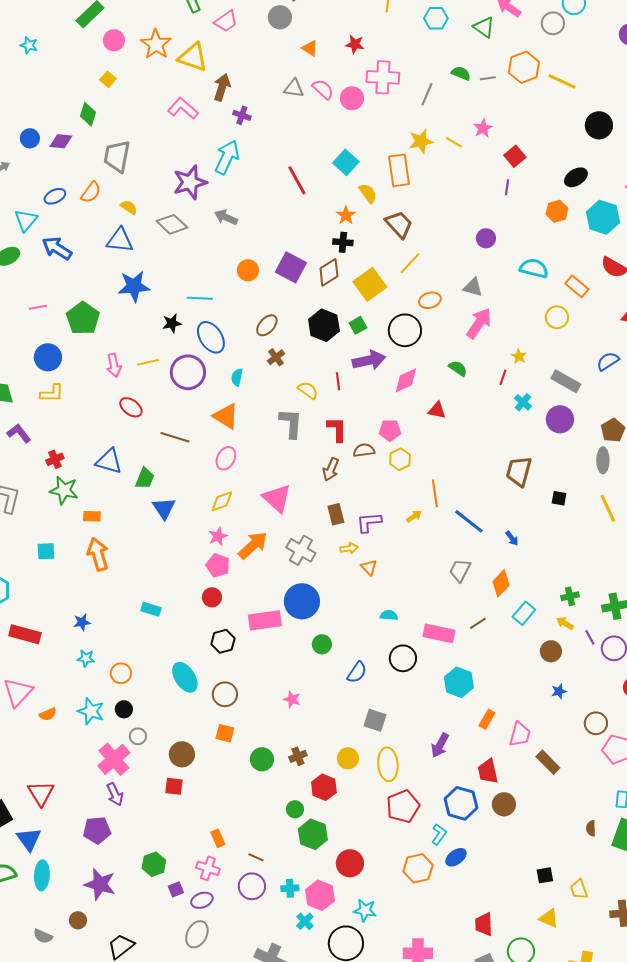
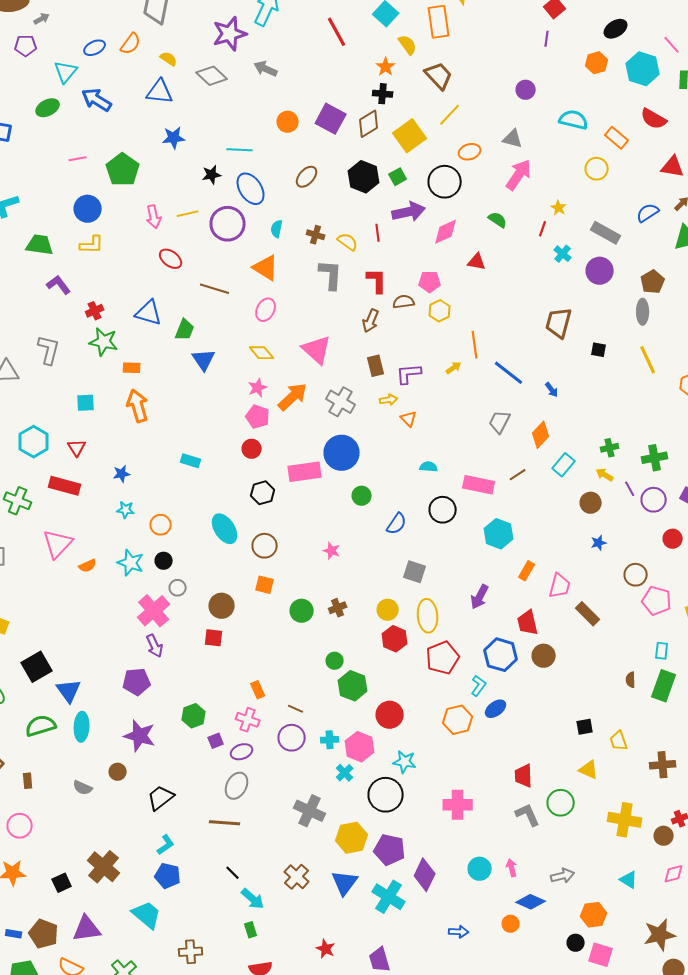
blue star: (134, 286) -> (174, 138), size x0.7
brown cross: (276, 357) -> (316, 235), moved, turned -36
yellow diamond: (222, 501) -> (262, 353), turned 70
red hexagon: (324, 787) -> (395, 639), moved
red triangle: (41, 793) -> (77, 448), moved, size x0.7

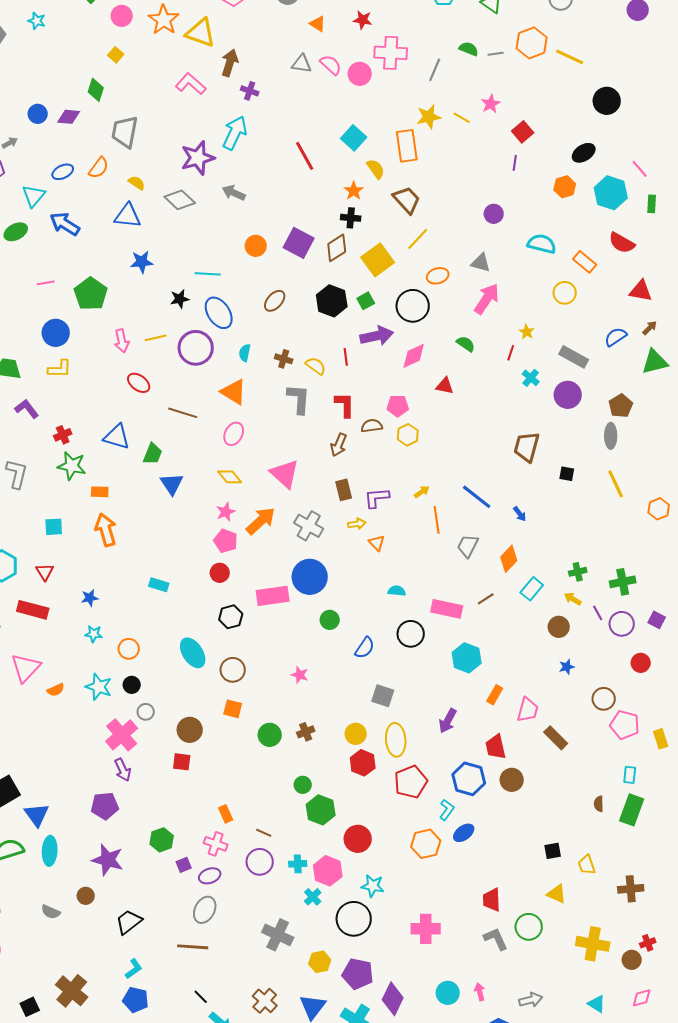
orange line: (475, 345) -> (437, 520), moved
yellow hexagon: (352, 838) -> (320, 962), size x0.7

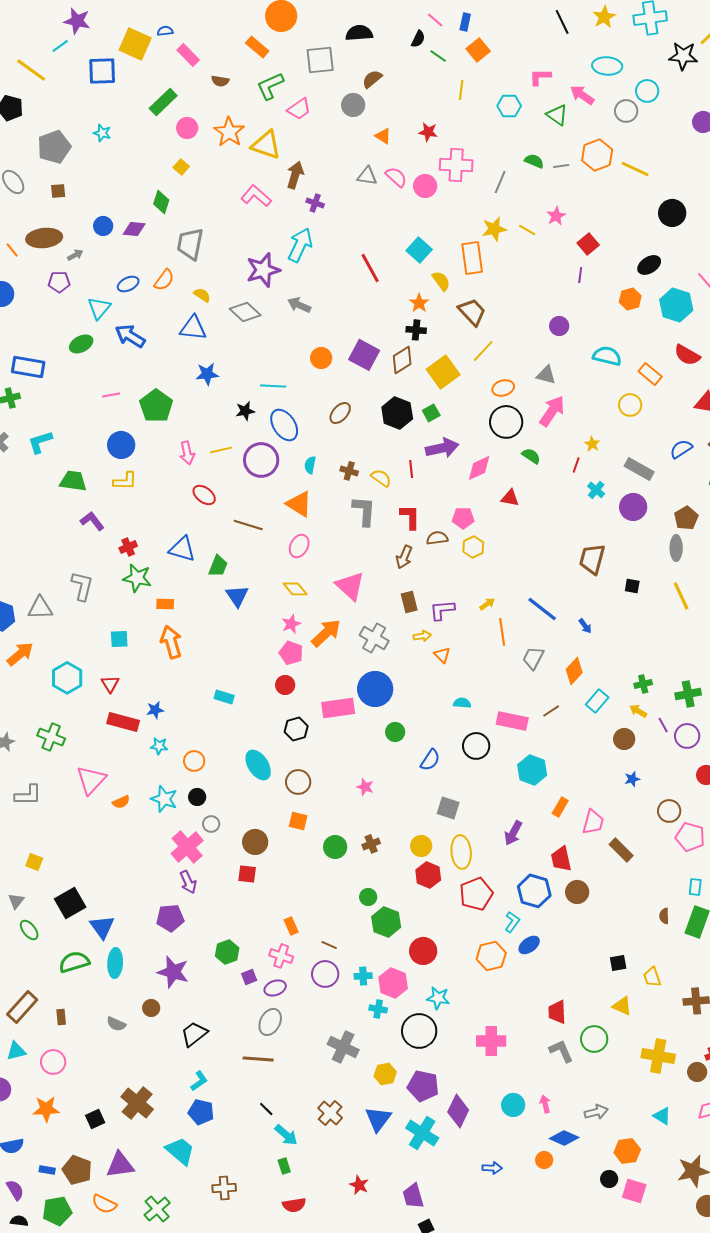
black circle: (413, 306) -> (506, 422), moved
red rectangle: (33, 610) -> (123, 722), moved
cyan cross: (313, 897) -> (378, 1009), turned -36

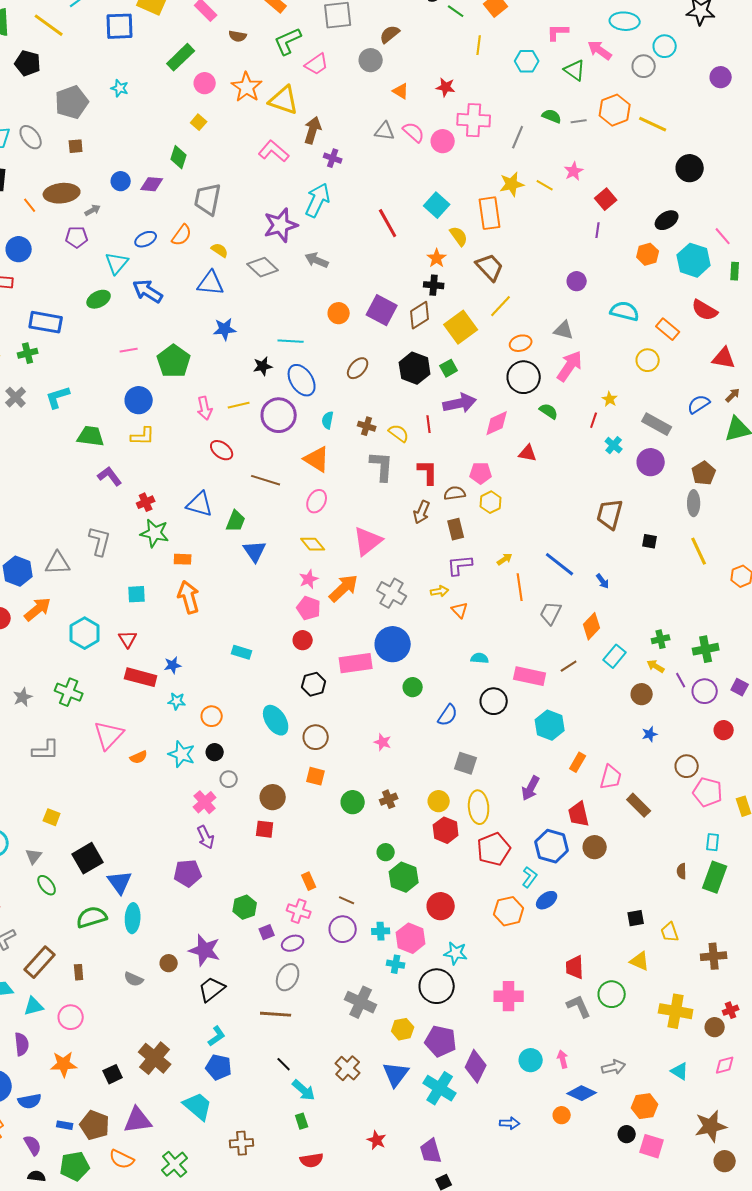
pink triangle: (350, 586) -> (368, 541), turned 40
brown rectangle: (409, 602) -> (456, 529), moved
pink cross: (187, 847) -> (205, 802), size x0.7
purple star: (173, 972) -> (205, 950), moved

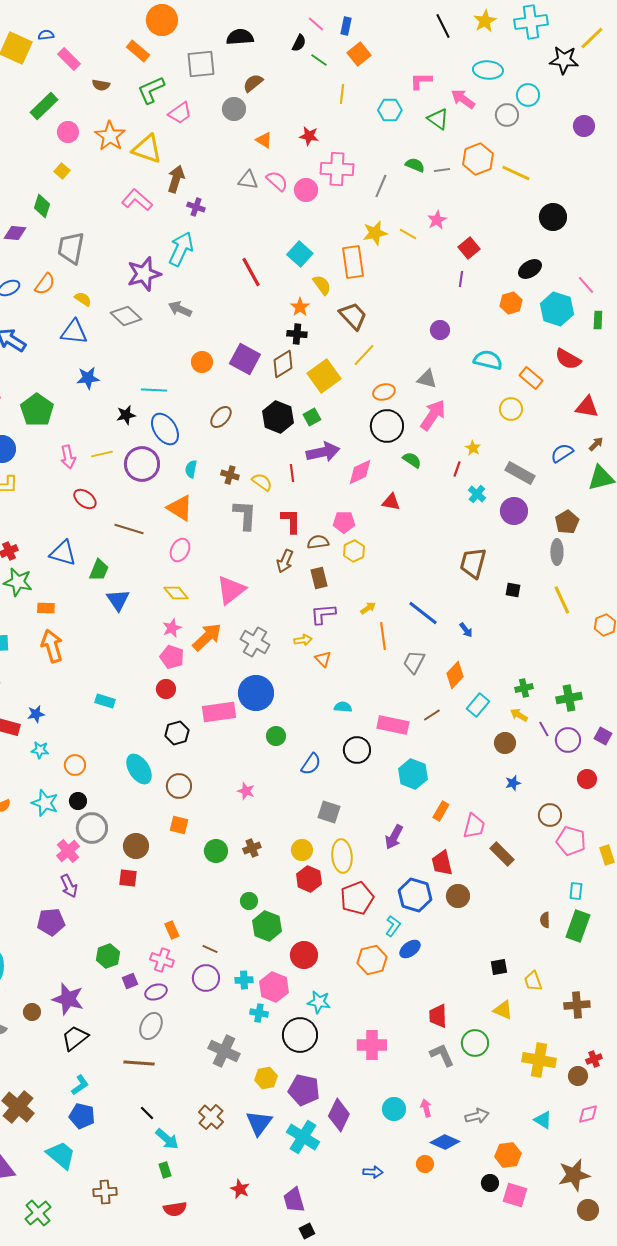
gray circle: (229, 779) -> (92, 828), size x1.8

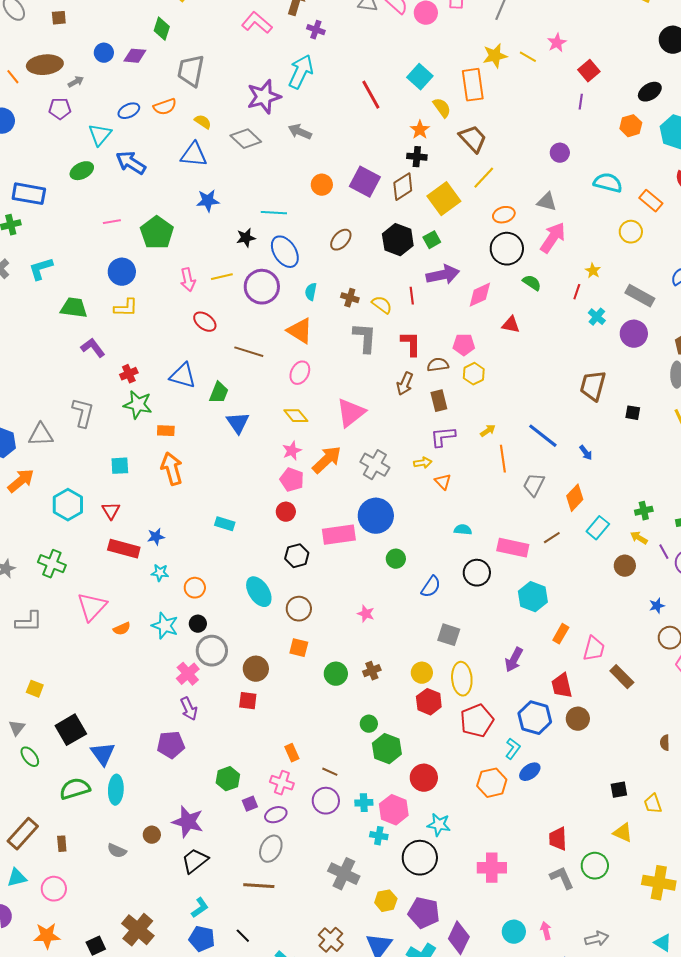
orange semicircle: (45, 284) -> (165, 107), turned 35
blue star: (513, 783) -> (657, 606), moved
black line: (147, 1113) -> (243, 936), moved

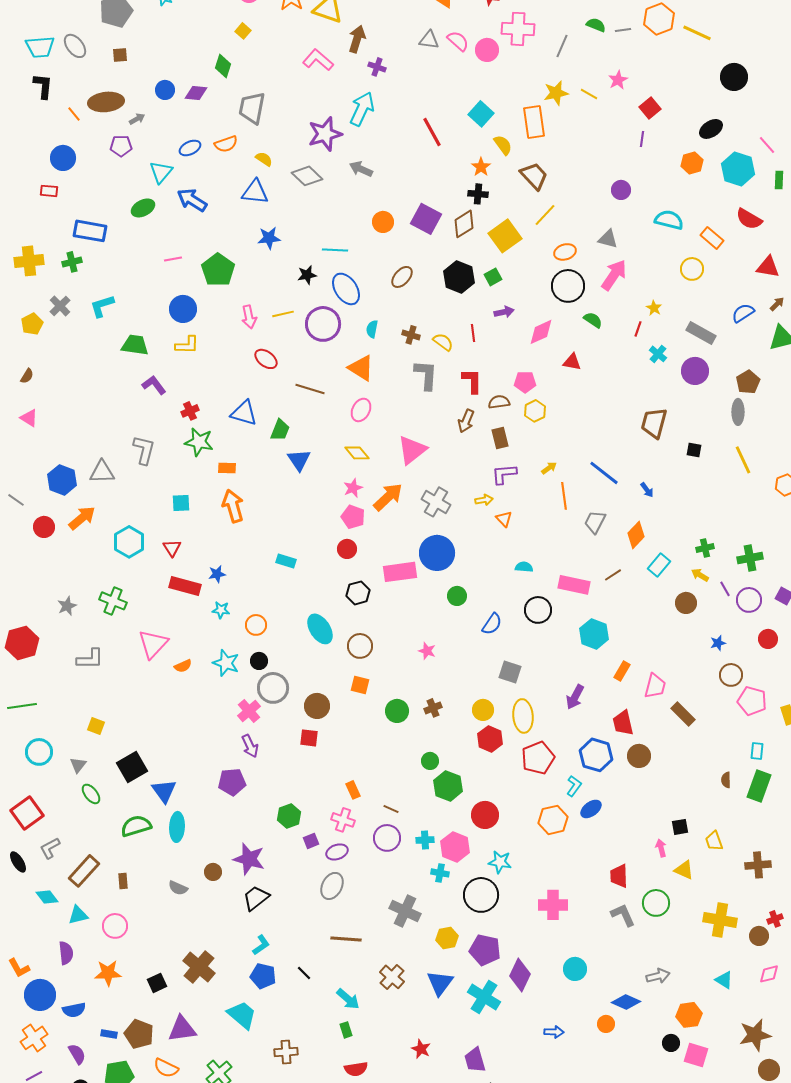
purple arrow: (443, 275) -> (504, 312), size x0.6
brown line: (259, 886) -> (346, 939), moved
pink arrow: (546, 931) -> (661, 848), moved

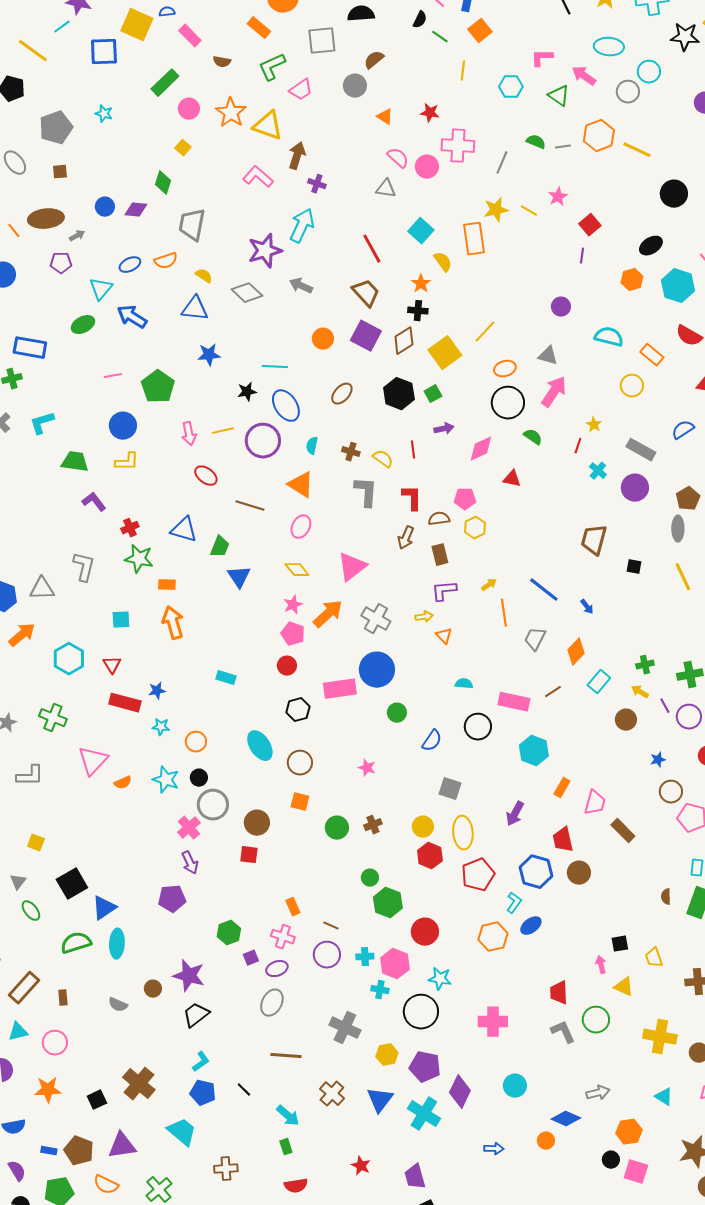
gray triangle: (429, 40) -> (386, 189), moved
brown trapezoid: (534, 176) -> (366, 293), moved
blue triangle: (164, 791) -> (104, 908), turned 32

